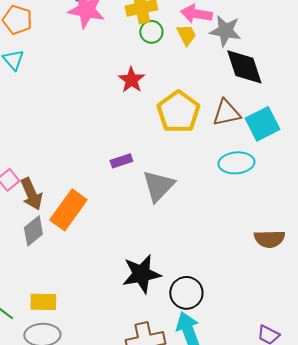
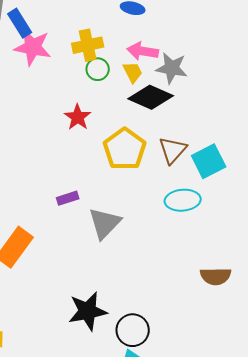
black diamond: (244, 67) -> (151, 97), moved, turned -48
brown triangle: (226, 113) -> (173, 150), turned -36

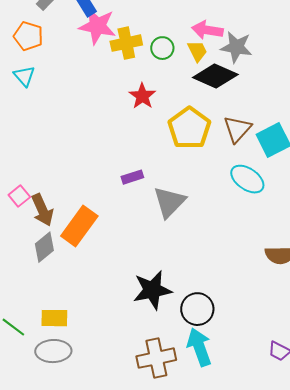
yellow cross: (88, 45) -> (126, 43), moved
cyan ellipse: (183, 200) -> (247, 179), turned 40

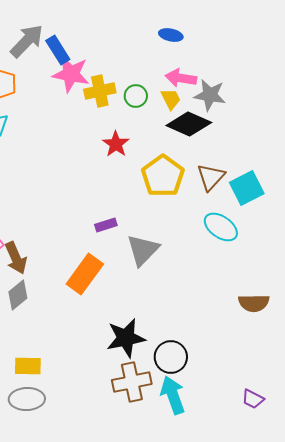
orange rectangle: (79, 226) -> (85, 274), moved
brown cross: (156, 358) -> (132, 382), moved

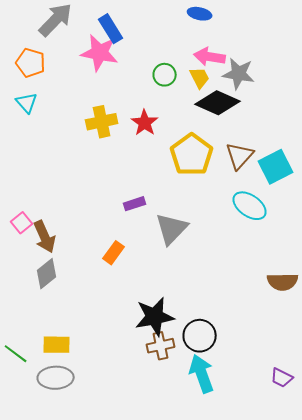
blue rectangle: (58, 50) -> (111, 29), moved
yellow cross: (100, 91) -> (102, 122), moved
orange rectangle: (85, 274) -> (114, 253), size x0.6
brown cross: (132, 382) -> (161, 346), moved, size x0.7

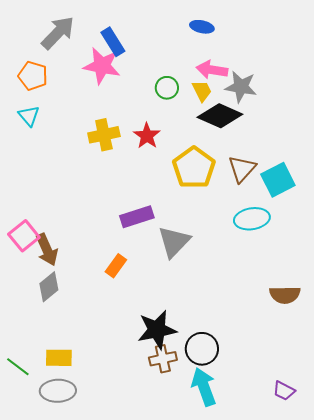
purple rectangle: (135, 204) -> (137, 217), size x1.5
cyan ellipse: (250, 206) -> (252, 219), turned -44
pink square: (22, 223) -> (24, 236), size x1.4

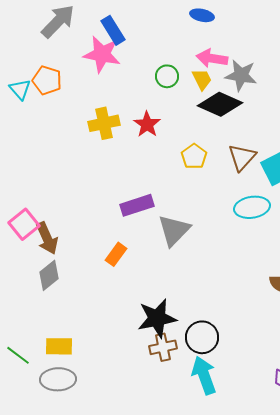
orange pentagon: (33, 76) -> (47, 80), moved
cyan triangle: (29, 116) -> (20, 89), moved
yellow pentagon: (194, 168) -> (194, 156), size x0.6

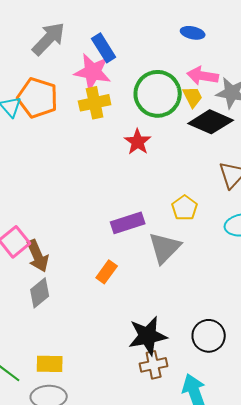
green circle: (167, 76) -> (158, 94), size x2.0
orange pentagon: (47, 80) -> (38, 98), size x1.4
yellow cross: (104, 123) -> (95, 103), moved
yellow pentagon: (194, 156) -> (185, 208), moved
black circle: (202, 337) -> (209, 336), moved

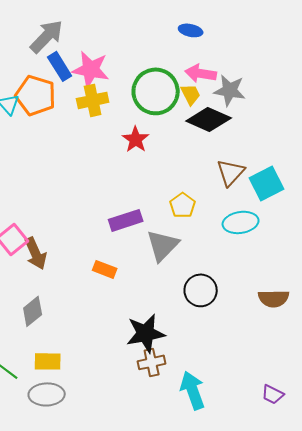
blue rectangle: (104, 48) -> (60, 66), moved
orange rectangle: (107, 272) -> (105, 269), turned 75
gray diamond: (40, 293) -> (33, 311), moved
black circle: (209, 336) -> (201, 290), moved

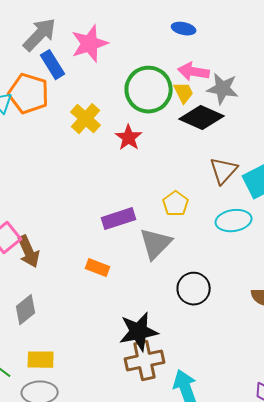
pink star: (91, 69) -> (90, 44), moved, turned -30
yellow cross: (93, 100) -> (86, 119), moved, turned -36
brown cross: (152, 362) -> (145, 361), size x1.4

